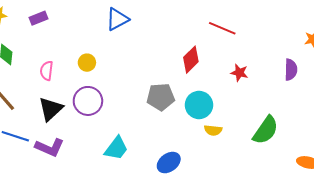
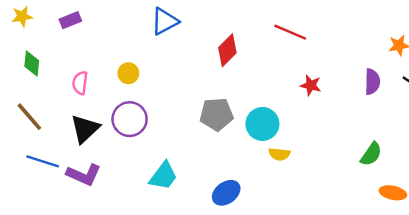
red diamond: (191, 60) -> (227, 50), moved
green semicircle: (266, 130) -> (371, 154), moved, size x0.7

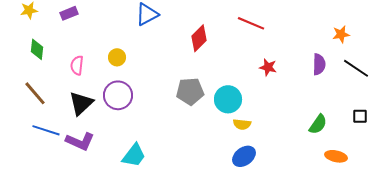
cyan trapezoid: (163, 176) -> (134, 155), moved
blue ellipse: (226, 193) -> (244, 156), moved

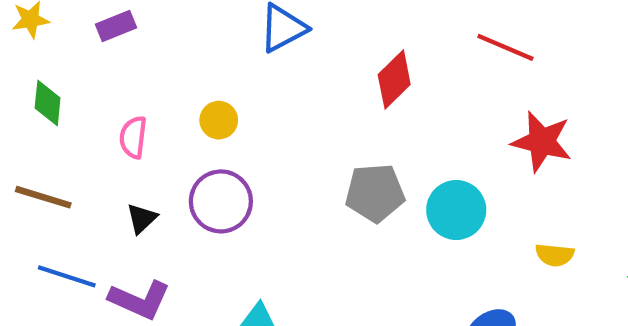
red star: (268, 67) -> (542, 142), size x1.6
brown line: (35, 93) -> (43, 197), turned -32
black triangle: (81, 103) -> (142, 219), size x0.6
yellow semicircle: (242, 124) -> (555, 255), moved

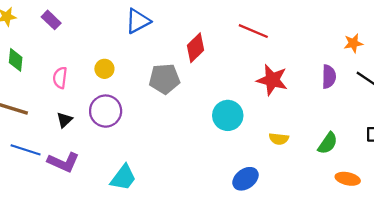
purple rectangle: (116, 26) -> (51, 20), turned 66
gray pentagon: (375, 193) -> (164, 79), moved

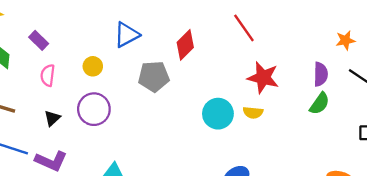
purple rectangle: (51, 20) -> (39, 40), moved
blue triangle: (138, 21) -> (127, 35), moved
red line: (253, 31) -> (244, 28), turned 32
yellow semicircle: (279, 139) -> (253, 113), moved
green semicircle: (328, 143) -> (319, 104), moved

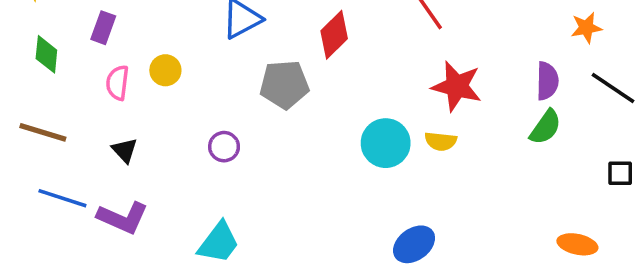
purple rectangle: (39, 40) -> (103, 28), turned 66
yellow circle: (93, 66) -> (165, 70), moved
purple circle: (94, 109) -> (224, 147), moved, size x0.6
black triangle: (52, 118) -> (125, 150), turned -30

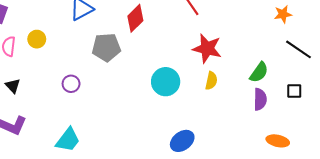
purple semicircle: (547, 81) -> (260, 99), moved
yellow semicircle: (441, 141) -> (211, 81), moved, turned -84
black square: (620, 173) -> (294, 91), moved

